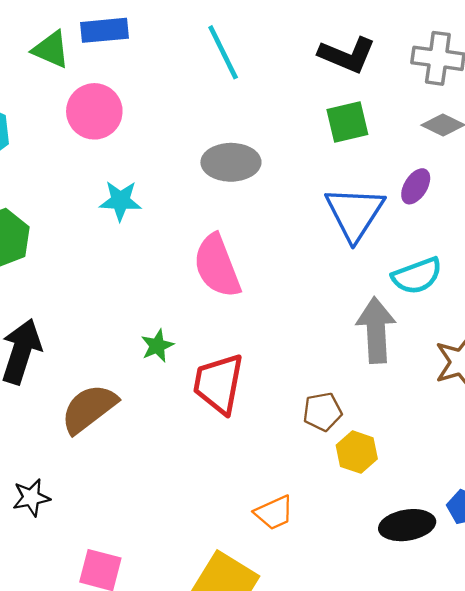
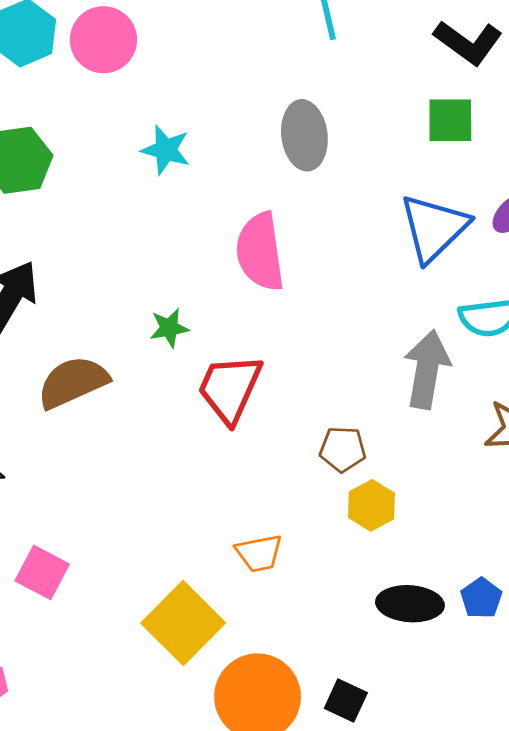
pink circle: (94, 111) -> (103, 40), moved
gray ellipse: (231, 162) -> (304, 135), turned 70

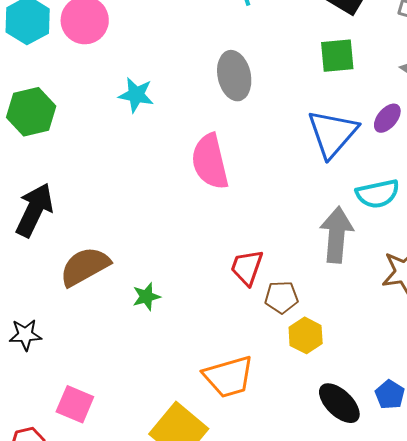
green star: (169, 328) -> (146, 297), moved
red trapezoid: (230, 388) -> (247, 267), moved, size x0.7
orange trapezoid: (259, 553) -> (228, 377), size x1.5
black ellipse: (410, 604) -> (339, 403), turned 45

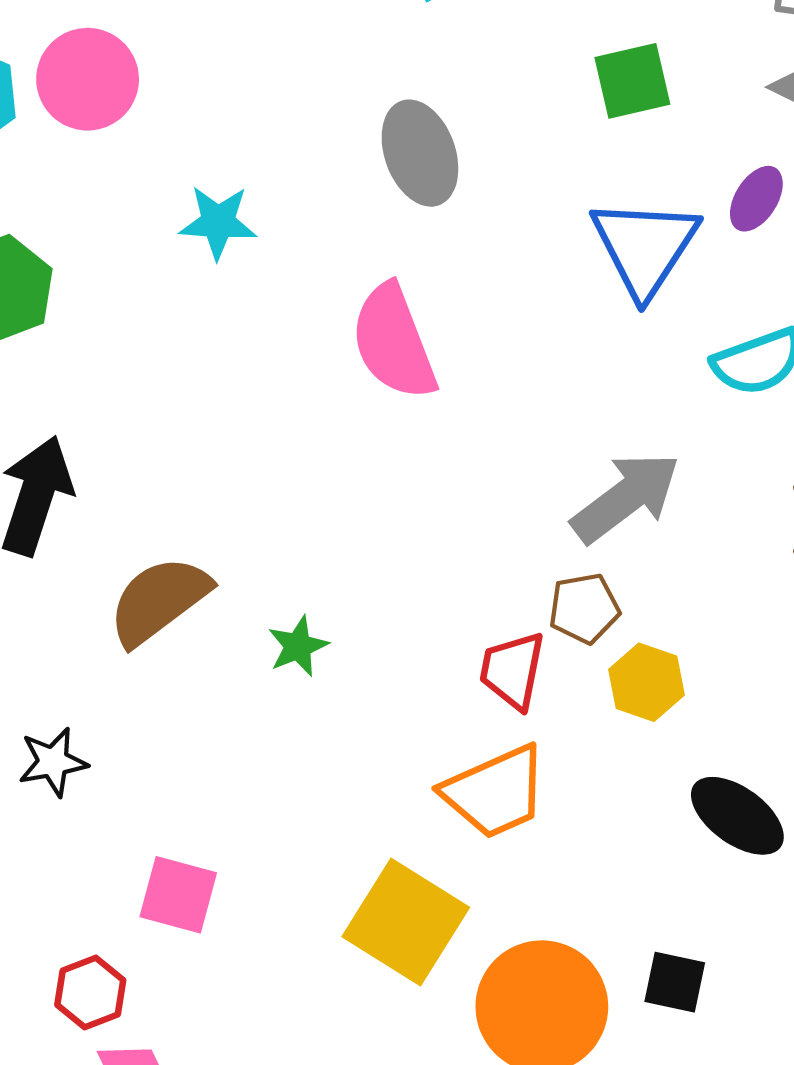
gray arrow: (337, 235) -> (626, 497), moved, turned 56
red trapezoid: (247, 267) -> (512, 670), moved

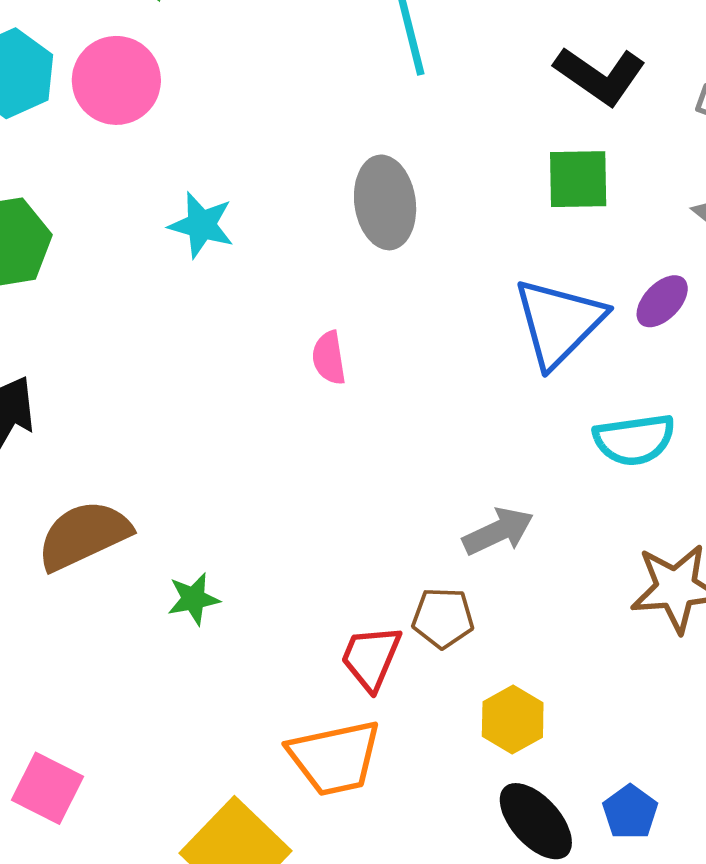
pink semicircle: (394, 342) -> (329, 358), size x0.5
gray arrow: (626, 497) -> (498, 531), size x0.7
yellow hexagon: (646, 682) -> (513, 720), moved

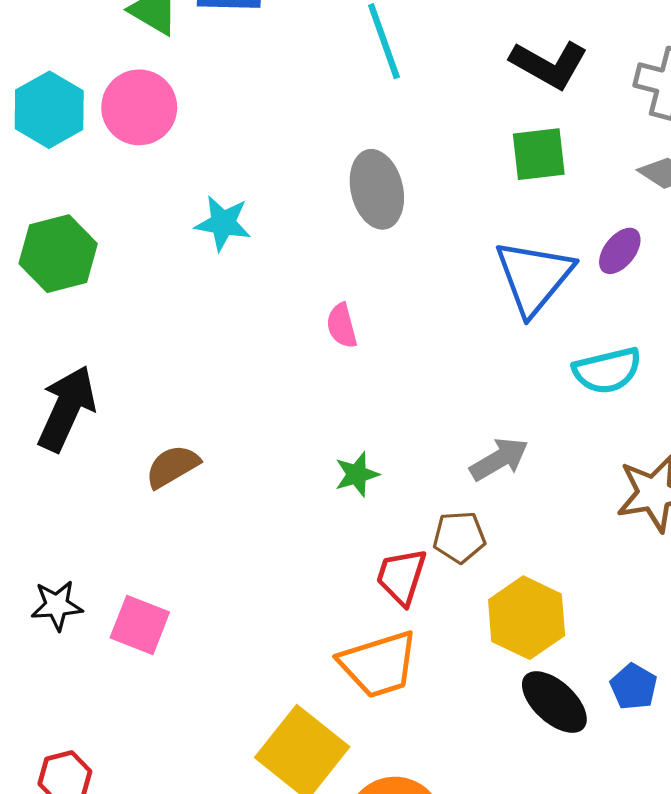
brown semicircle: (84, 535) -> (172, 466), moved, size x0.7
green star: (193, 599) -> (357, 474), moved
yellow hexagon: (513, 720) -> (527, 618), size x1.4
pink square: (47, 788) -> (140, 625), moved

